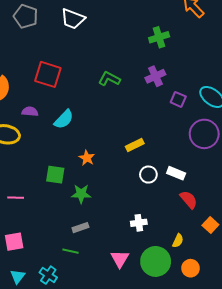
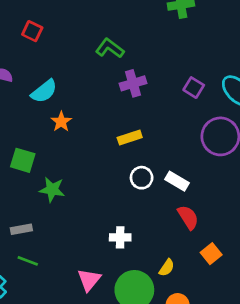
red square: (48, 74) -> (32, 31), size x0.6
purple cross: (155, 76) -> (133, 83), moved
orange star: (87, 158) -> (61, 122), moved
gray rectangle: (80, 228) -> (21, 229), moved

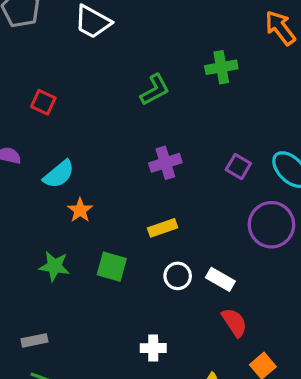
green L-shape: (110, 48) -> (155, 90), moved, turned 116
green square: (23, 160) -> (112, 267), moved
green star: (52, 190) -> (54, 266), moved

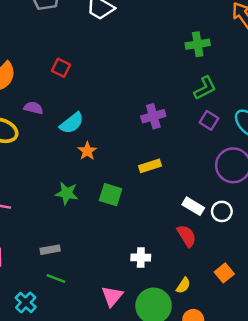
green L-shape: (155, 90) -> (205, 88), moved
white circle: (178, 276) -> (222, 211), moved
red semicircle: (234, 322) -> (187, 236), moved

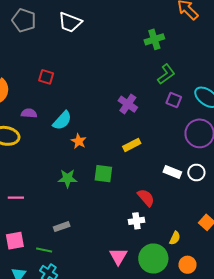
purple cross: (153, 116) -> (128, 104), turned -30
red semicircle: (187, 236) -> (146, 198), moved
green line: (56, 279) -> (44, 250), moved

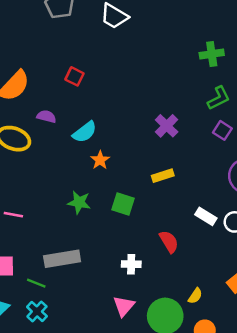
white cross: (136, 221) -> (131, 264), moved
gray rectangle: (62, 227) -> (62, 259), size x1.8

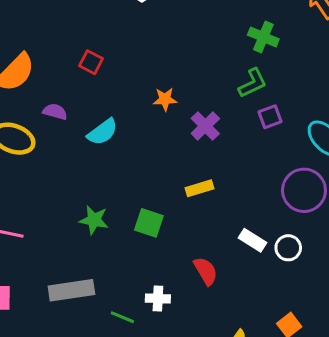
green cross: (212, 54) -> (263, 37), turned 30
green L-shape: (219, 98) -> (253, 83), moved
purple square: (222, 130) -> (270, 117), moved, turned 36
orange star: (100, 160) -> (165, 99), moved, turned 30
green line: (36, 283) -> (122, 317), moved

